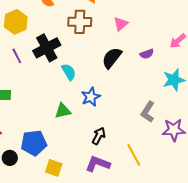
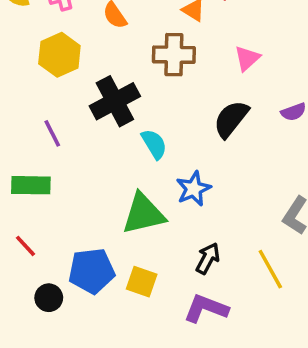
purple line: (17, 56) -> (52, 133), moved
green triangle: (63, 111) -> (143, 214), size x1.5
yellow line: (134, 155) -> (270, 269), moved
yellow square: (54, 168) -> (142, 282), moved

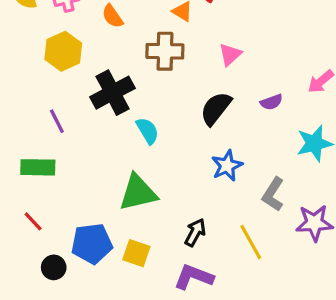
blue star: (193, 189) -> (227, 166), moved

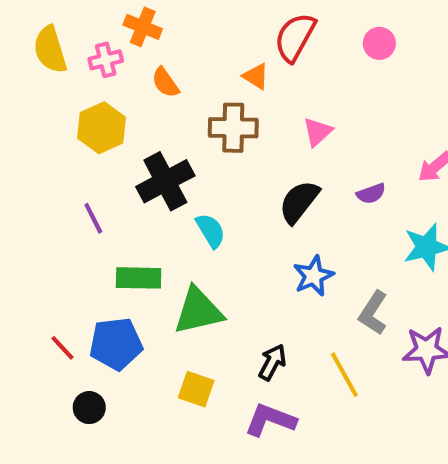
green rectangle: (38, 167) -> (139, 278), moved
blue pentagon: (92, 244) -> (116, 344), moved

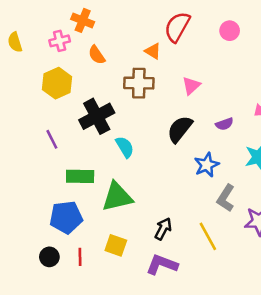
yellow semicircle: (50, 50) -> (15, 42), moved, size x0.7
blue star: (313, 276) -> (207, 165), moved
red line: (62, 348) -> (80, 257), moved, turned 42

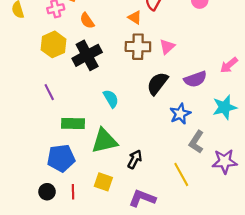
brown cross: (139, 83) -> (138, 47), moved
black cross: (97, 116) -> (87, 55), moved
purple semicircle: (224, 124) -> (195, 79), size x1.5
black arrow: (163, 229) -> (135, 159), moved

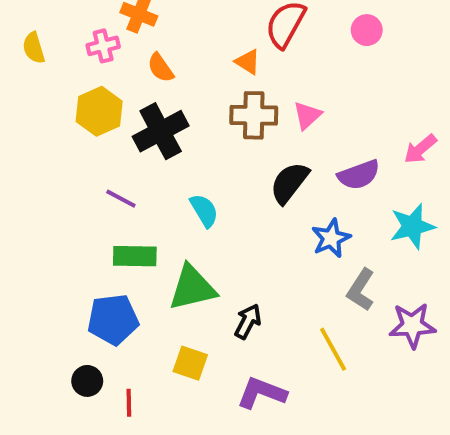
purple line: (49, 92) -> (121, 199), moved, turned -35
red line: (73, 192) -> (129, 403), moved

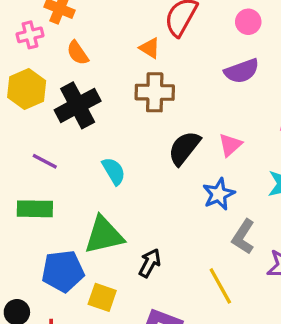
pink triangle: (307, 115) -> (230, 145), moved
purple semicircle: (359, 175) -> (242, 71), moved
green rectangle: (135, 256) -> (35, 209), moved
blue pentagon: (113, 319) -> (63, 271), moved

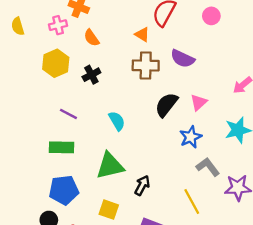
purple semicircle: (242, 71) -> (183, 59), moved, turned 45
black cross: (78, 105) -> (91, 75), size x0.6
gray L-shape: (243, 237) -> (208, 167), turned 110
blue pentagon: (63, 271) -> (64, 190), moved

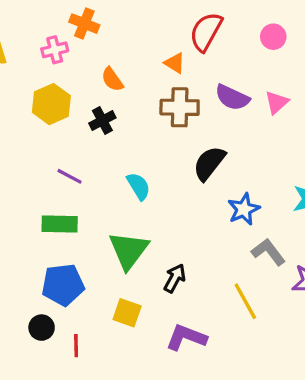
orange semicircle: (91, 38) -> (112, 79), moved
pink triangle: (199, 102) -> (277, 102), moved
green triangle: (110, 166) -> (129, 250), turned -40

